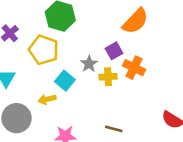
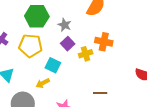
purple square: (114, 51) -> (68, 44), moved
gray star: (89, 64) -> (65, 25), moved

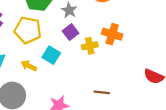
yellow arrow: (43, 83) -> (29, 66), moved, turned 48

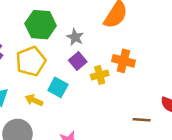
yellow pentagon: (28, 30) -> (31, 61), turned -30
brown line: (102, 92) -> (142, 120), moved

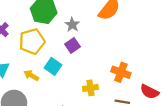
orange cross: (123, 61) -> (121, 72), moved
yellow cross: (100, 75) -> (90, 88), moved

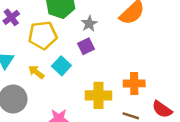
orange cross: (121, 72) -> (134, 83), turned -30
yellow cross: (90, 88) -> (98, 95), size x1.5

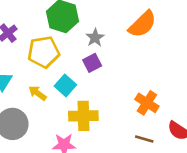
orange cross: (134, 83) -> (147, 103), turned 35
yellow cross: (98, 95) -> (83, 116), moved

